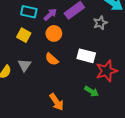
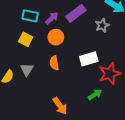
white rectangle: (86, 56) -> (89, 59), turned -30
orange semicircle: (52, 59) -> (54, 63), turned 40
green arrow: (91, 91) -> (95, 94), turned -64

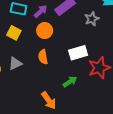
gray triangle: (27, 70) -> (15, 64), turned 32
green arrow: (95, 94) -> (70, 82), moved

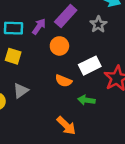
orange circle: (45, 31) -> (59, 46), moved
orange semicircle: (43, 57) -> (63, 81), moved, turned -48
green arrow: (70, 82) -> (86, 100), turned -128

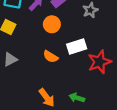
green arrow: (86, 100) -> (77, 98), moved

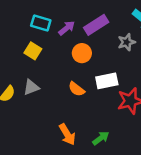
green arrow: (77, 98) -> (101, 138), turned 120

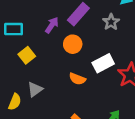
cyan rectangle: (41, 23) -> (13, 29), moved
yellow square: (33, 51) -> (27, 55), turned 35

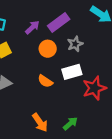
gray star: (111, 22) -> (75, 44), moved

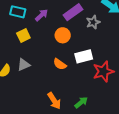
purple arrow: (32, 27) -> (42, 15), moved
gray star: (75, 44) -> (93, 22), moved

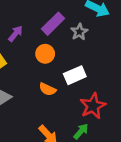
red star: (103, 71) -> (93, 106), moved

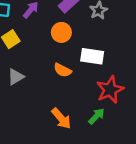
white rectangle: (75, 75) -> (92, 56), turned 30

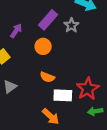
white rectangle: (92, 56) -> (63, 95), moved
green arrow: (96, 116) -> (95, 111), moved, turned -136

